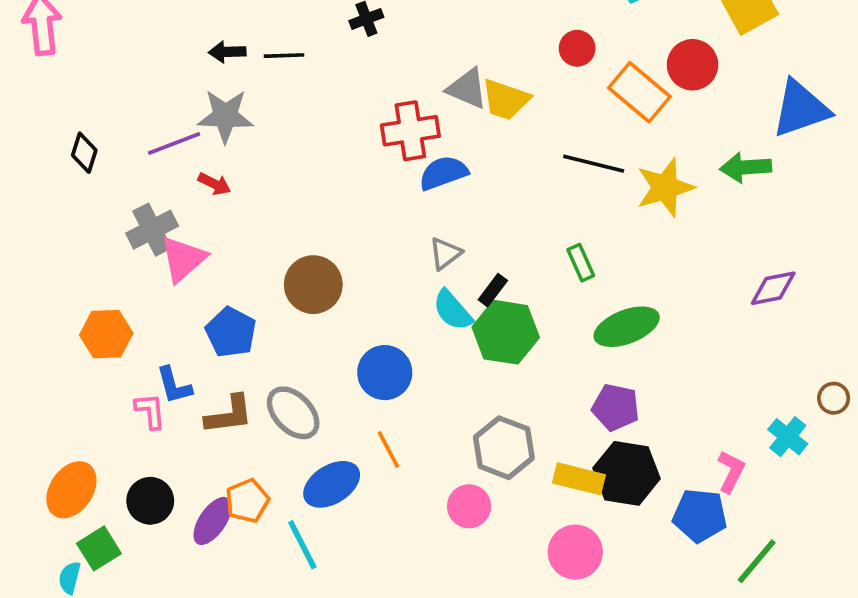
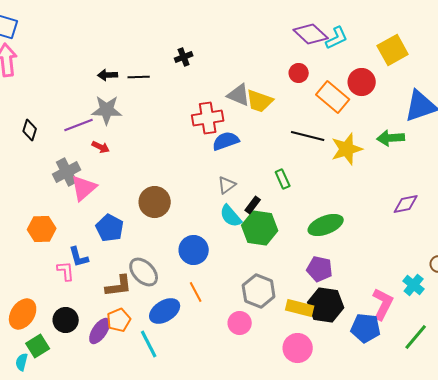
green rectangle: (581, 263) -> (283, 179), moved
brown L-shape: (229, 415) -> (119, 286), moved
pink L-shape: (731, 471) -> (383, 304), size x1.4
green line: (757, 561) -> (416, 337), moved

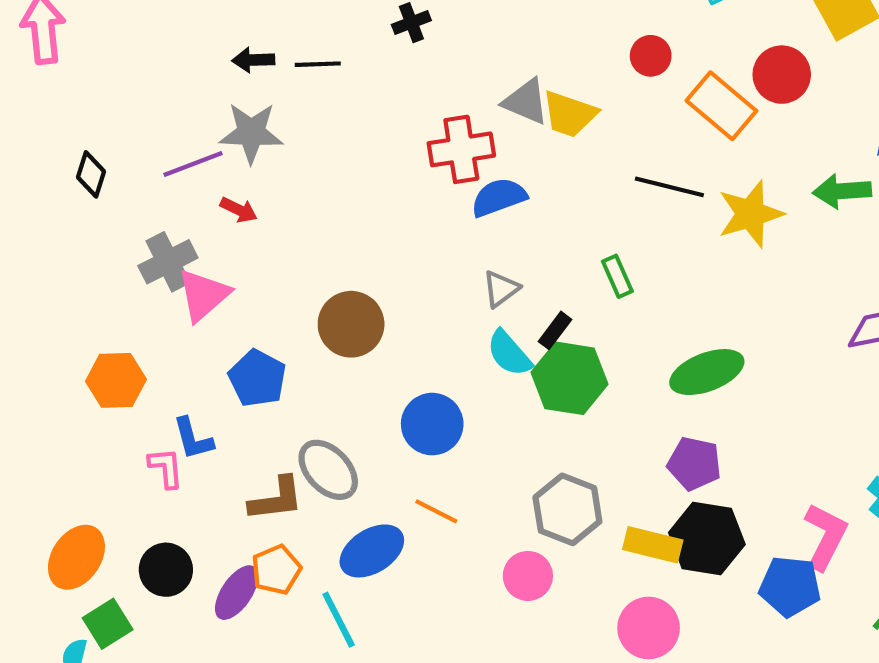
orange line: (196, 292) -> (436, 511), turned -35

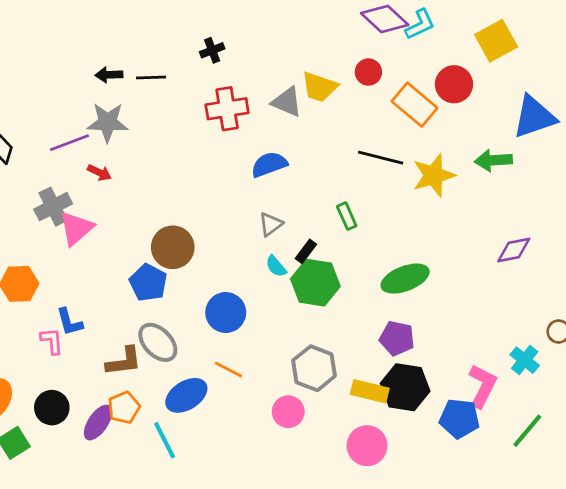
yellow trapezoid: (570, 114) -> (319, 87), moved
red cross: (461, 149) -> (227, 109), moved
cyan semicircle: (509, 353) -> (276, 266), size x0.7
blue pentagon: (257, 378) -> (148, 283), moved

